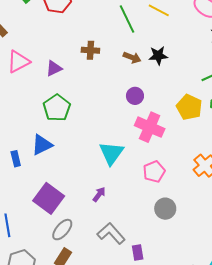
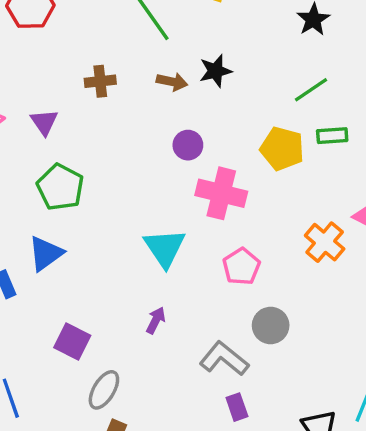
purple triangle: (54, 68) -> (44, 122), turned -30
purple square: (49, 198) -> (72, 341), size x0.7
gray L-shape: (111, 233) -> (224, 359), moved

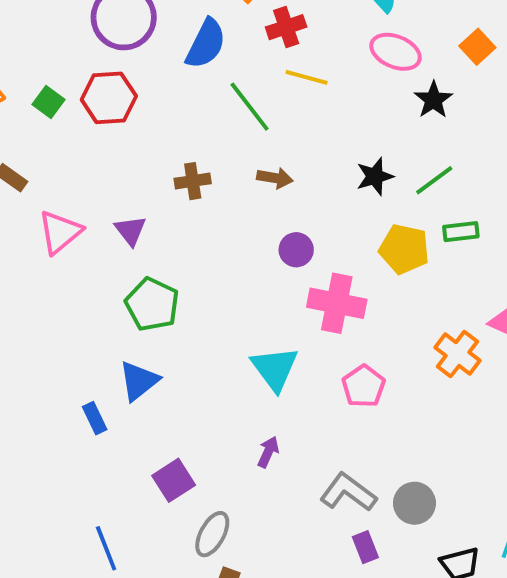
black star: (215, 71) -> (375, 176), moved
gray circle: (271, 325) -> (414, 503), moved
purple square: (72, 341) -> (174, 480), turned 33

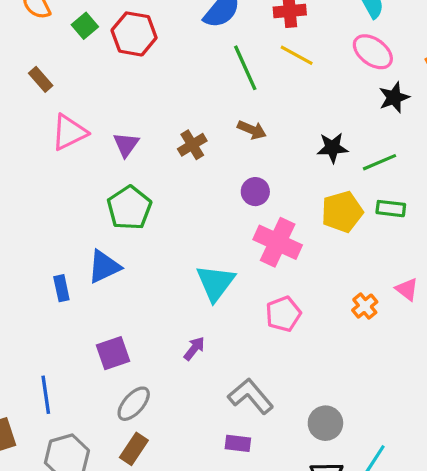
brown cross: (193, 181) -> (192, 145), moved, turned -36
yellow pentagon: (404, 249) -> (342, 212), turned 30
orange cross: (457, 354) -> (365, 306), size x0.7
gray circle: (414, 503) -> (325, 423), moved
purple rectangle: (365, 547) -> (238, 443), moved, turned -75

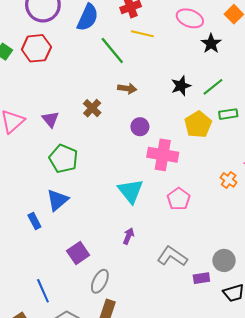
purple rectangle: (238, 443) -> (201, 278), moved

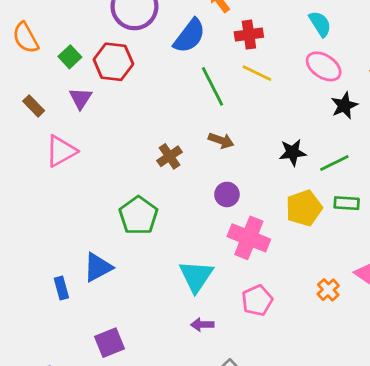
purple triangle: (50, 119) -> (81, 98), moved
green pentagon: (63, 159) -> (138, 216), moved
purple arrow: (128, 236) -> (202, 325), moved, turned -126

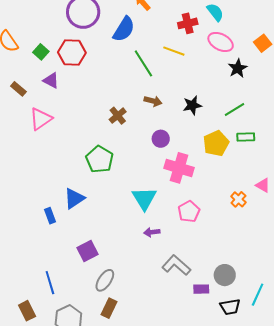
red cross: (249, 35) -> (188, 23), moved
purple triangle: (81, 98) -> (51, 80), turned -30
black star: (293, 152) -> (192, 105), moved

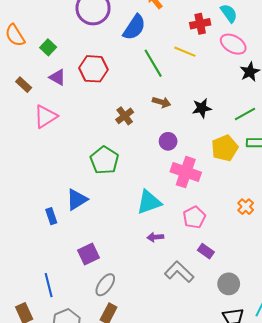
red hexagon: (72, 53) -> (93, 69), moved
cyan triangle: (144, 198) -> (149, 202), turned 40
purple rectangle: (201, 289) -> (206, 251), moved, turned 35

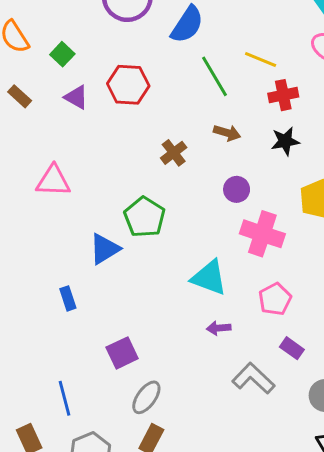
red cross: (200, 24) -> (283, 95), moved
brown rectangle: (24, 85) -> (20, 96), moved
pink triangle: (45, 116) -> (53, 181), moved, turned 35
blue triangle: (77, 200) -> (105, 249), moved
cyan triangle: (149, 202) -> (209, 278), turned 40

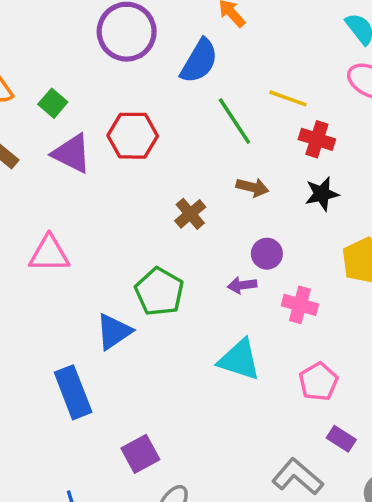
red cross: (283, 95) -> (317, 139), turned 32
purple triangle: (76, 97) -> (72, 153), size x1.4
pink cross: (262, 234) -> (300, 305), size x0.7
blue rectangle: (68, 298) -> (73, 392), size x1.8
purple arrow: (219, 328) -> (242, 285), moved

